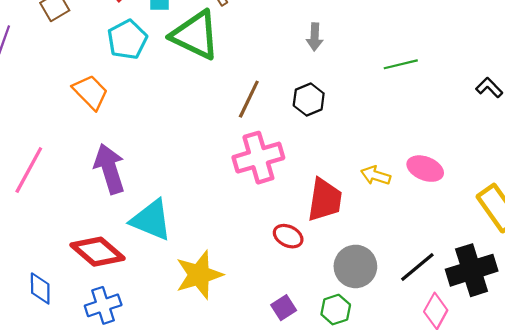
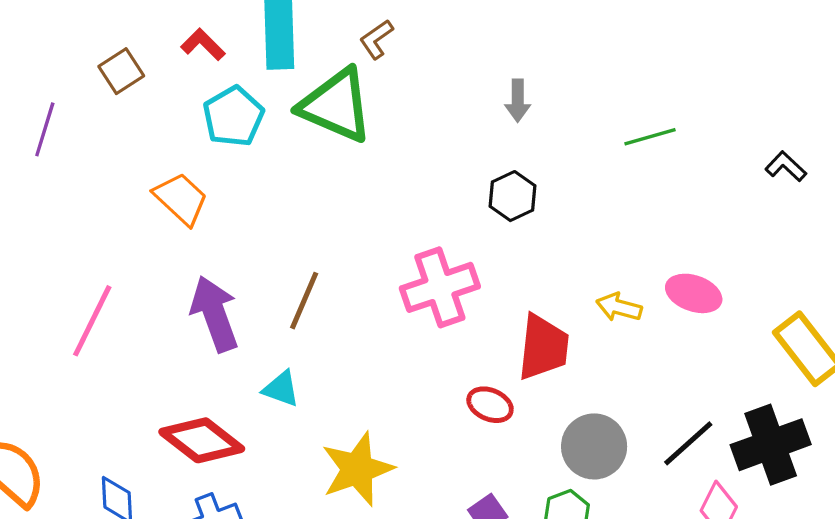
brown line: (249, 99) -> (304, 301), moved
cyan triangle: (151, 220) -> (281, 389), size x0.6

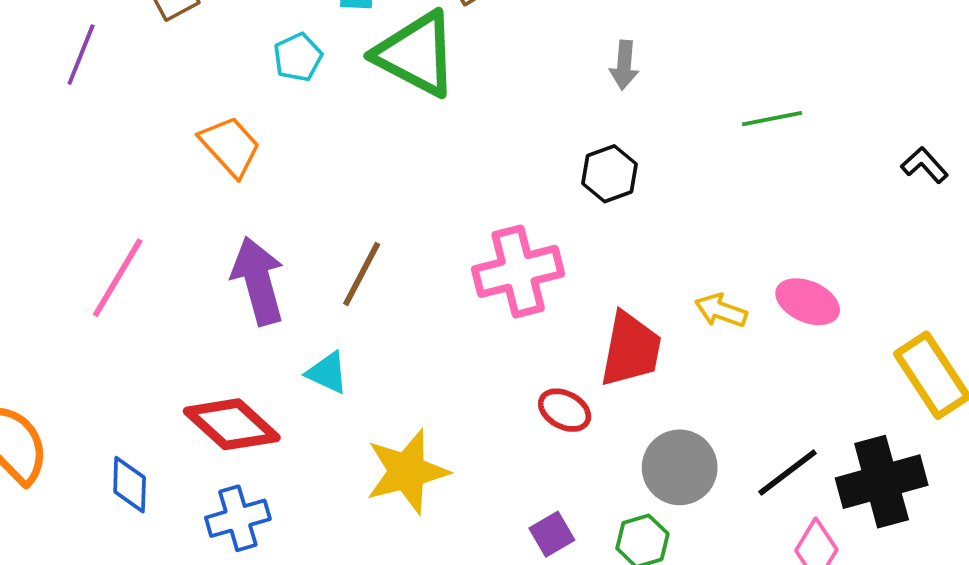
cyan pentagon: (233, 117) -> (298, 57), size x0.7

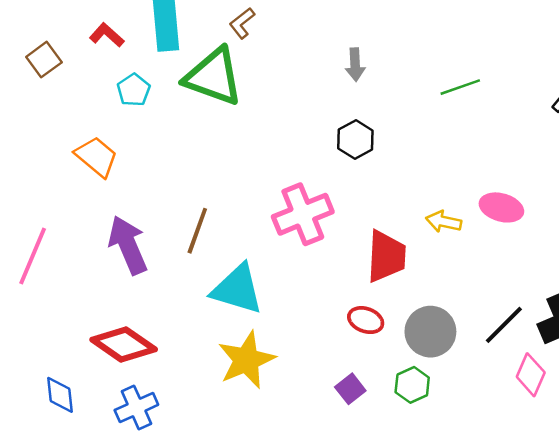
cyan triangle: (327, 373) -> (237, 289), moved, size x1.8
red ellipse: (565, 410) -> (366, 320), moved

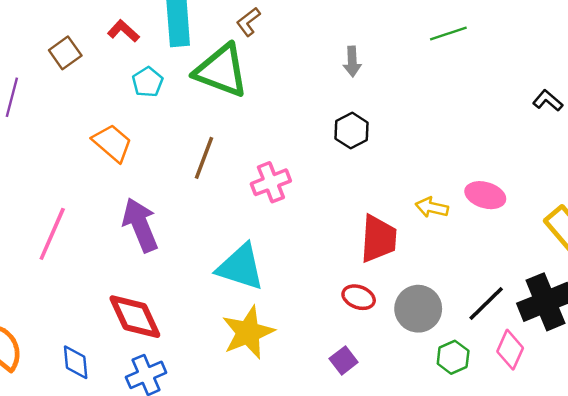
green line: (460, 87) -> (448, 33), moved
pink cross: (303, 214) -> (271, 182), moved, size x0.7
brown line: (197, 231) -> (204, 158), moved
red diamond: (124, 344) -> (135, 317), turned 30
green hexagon: (412, 385) -> (453, 357), moved

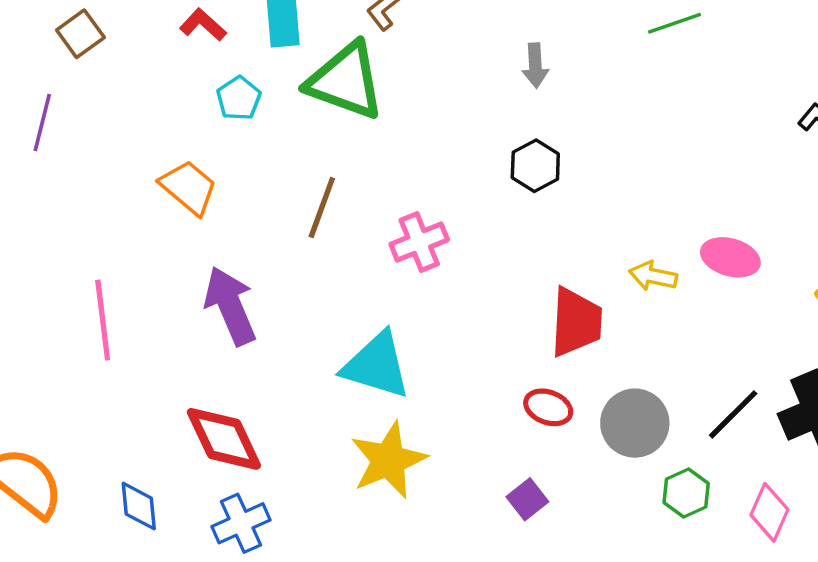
brown square: (65, 53) -> (80, 34), moved
pink line: (52, 234) -> (103, 320), turned -30
pink diamond: (510, 350) -> (769, 512), moved

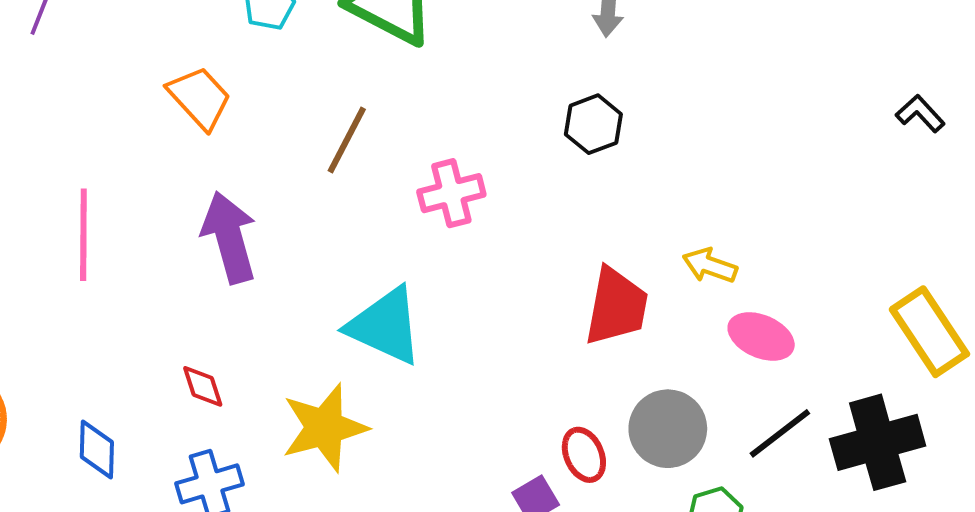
pink ellipse: (730, 257) -> (761, 336), moved
red ellipse: (548, 407) -> (584, 455), moved, turned 39
red diamond: (224, 439) -> (203, 386), size x0.5
yellow star: (388, 460) -> (324, 428), moved

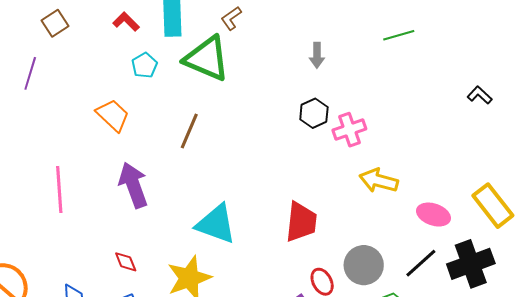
pink cross: (451, 193) -> (349, 130), moved
yellow arrow: (710, 266) -> (379, 181), size x1.4
red trapezoid: (616, 306) -> (301, 222), moved
pink ellipse: (761, 336) -> (434, 215), moved

